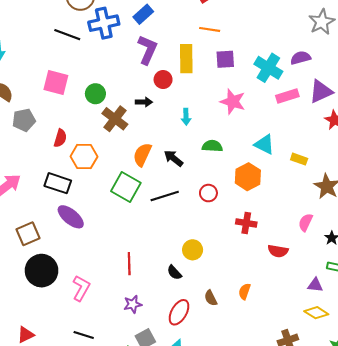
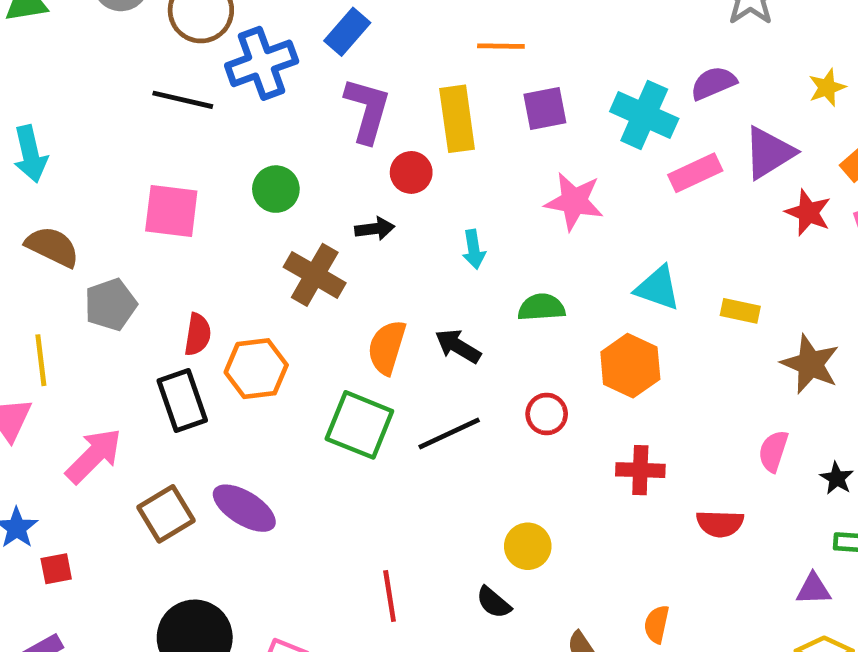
green circle: (95, 94) -> (276, 189), moved
black rectangle: (58, 183) -> (182, 401), moved, turned 60
brown square: (28, 234) -> (166, 514), moved

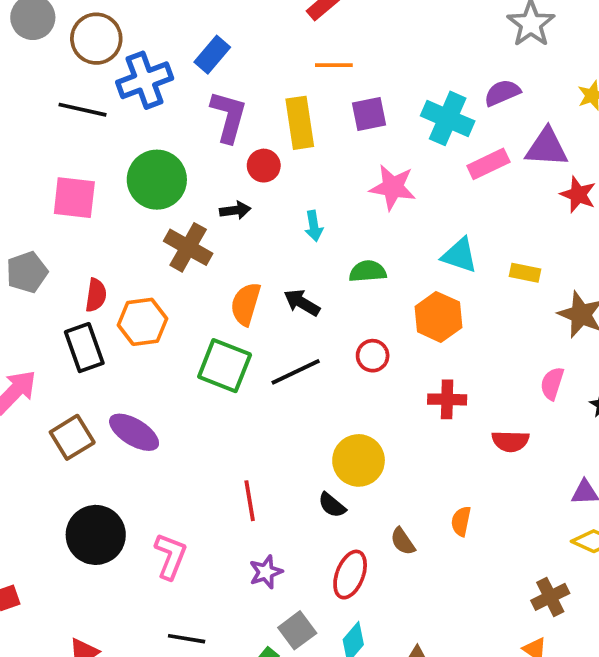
purple triangle: (769, 153) -> (547, 147), turned 36
green circle: (276, 189) -> (157, 180), size x1.6
yellow circle: (528, 546) -> (359, 460), size x1.4

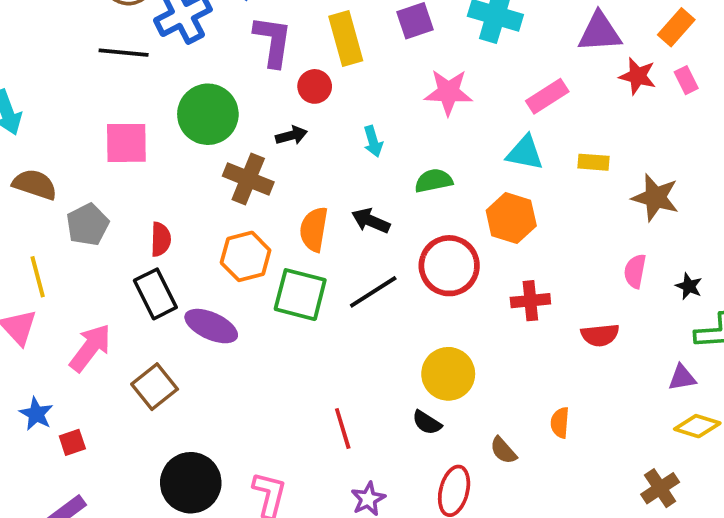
pink rectangle: (488, 164) -> (547, 96), moved
orange hexagon: (143, 322) -> (246, 256), moved
red circle: (373, 356) -> (449, 266), size x1.8
purple ellipse: (134, 432) -> (211, 326), moved

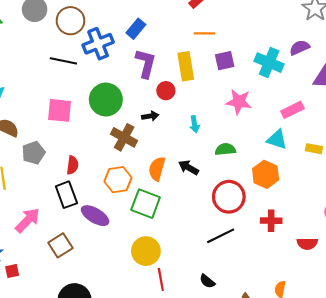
black line: (373, 292) -> (221, 236), moved
yellow circle: (448, 374) -> (146, 251), moved

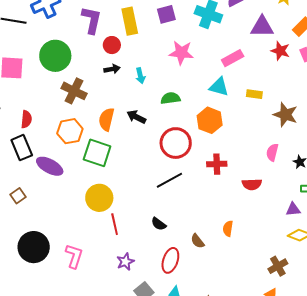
black arrow: (150, 116) -> (112, 69), moved
brown square: (60, 245) -> (18, 196), size x0.7

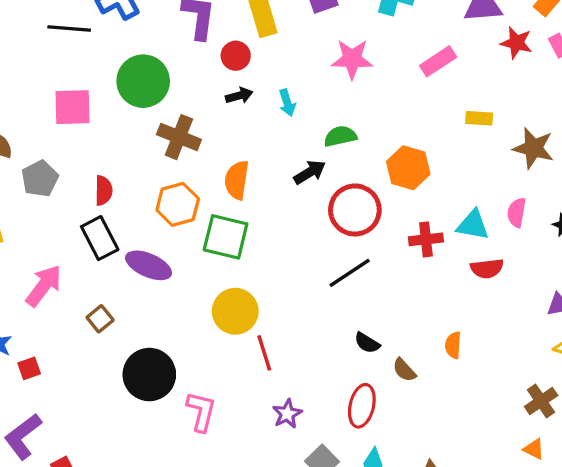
cyan triangle: (219, 87) -> (473, 225), moved
black arrow: (136, 117) -> (310, 172), moved, turned 126
black semicircle: (159, 224) -> (367, 343), moved
black circle: (34, 247) -> (149, 375), moved

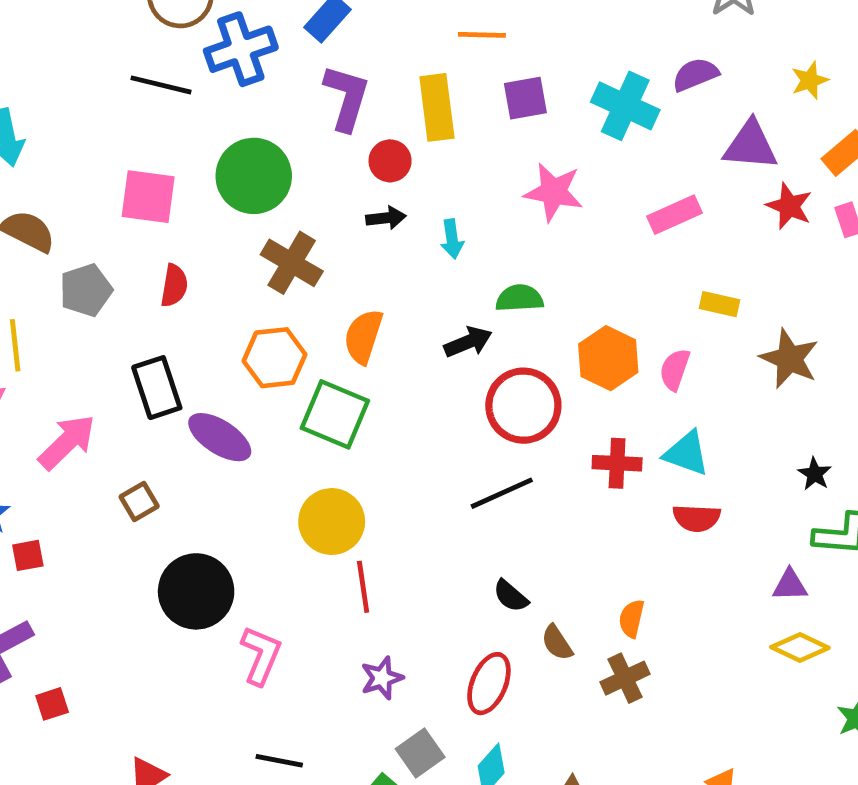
red semicircle: (104, 191) -> (174, 286), moved
pink semicircle: (517, 213) -> (675, 370), moved
brown cross: (541, 401) -> (625, 678), moved

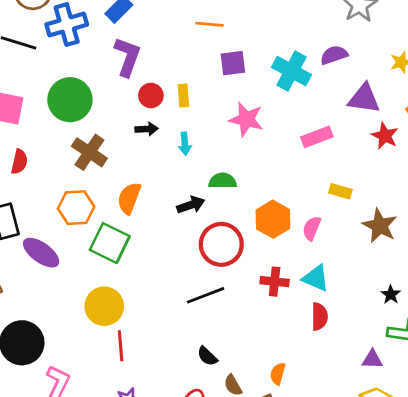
yellow rectangle: (437, 107) -> (183, 95), moved, size x0.6
red semicircle: (697, 518) -> (320, 317), turned -96

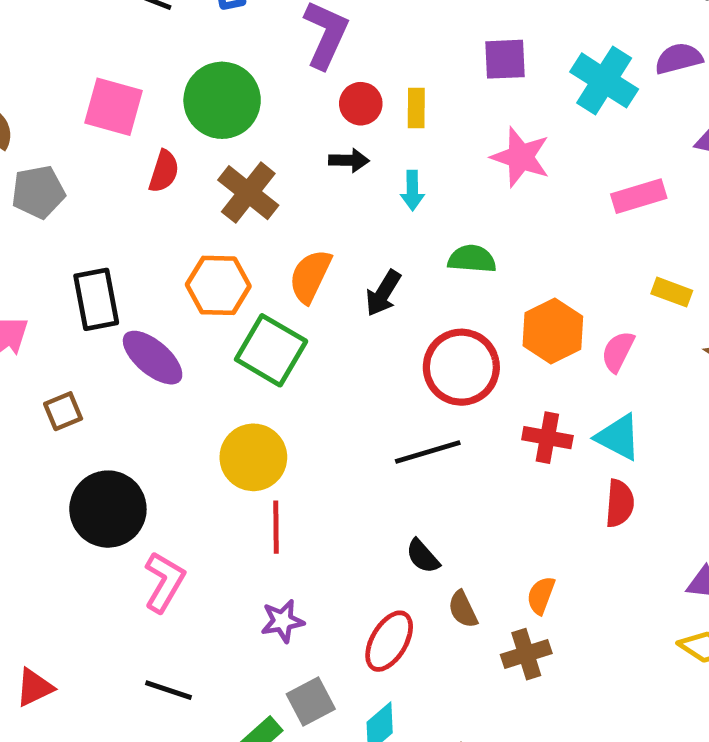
red semicircle: (19, 162) -> (164, 171), moved
black arrow: (191, 205) -> (383, 293), moved, turned 136

